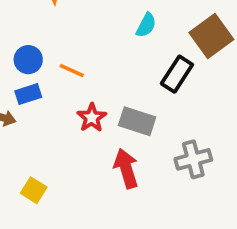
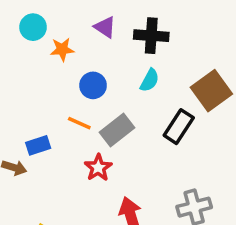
blue circle: (28, 60) -> (93, 85), moved
gray rectangle: (137, 121) -> (117, 130), moved, turned -56

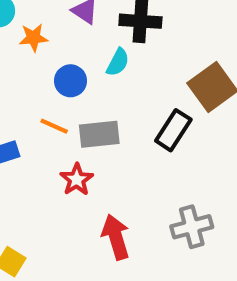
cyan semicircle: (150, 80) -> (118, 62), moved
gray rectangle: (117, 130) -> (99, 134), turned 32

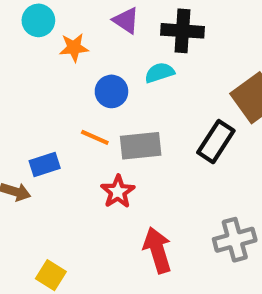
cyan semicircle: (118, 62) -> (160, 73), turned -136

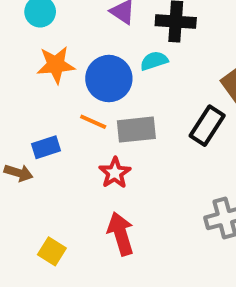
orange star: (74, 48) -> (56, 65), moved, size x1.4
blue circle: (111, 91) -> (109, 79), size x1.5
red arrow: (157, 250) -> (121, 234), moved

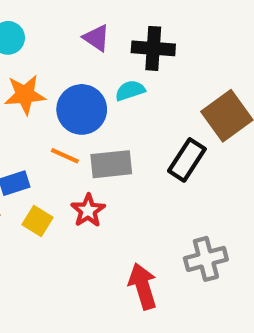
red arrow: (121, 234) -> (143, 286), moved
yellow square: (52, 251) -> (37, 221), moved

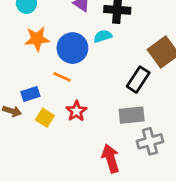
gray rectangle: (111, 164) -> (132, 115), moved

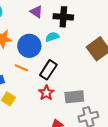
black rectangle: (138, 80) -> (48, 70), moved
red star: (76, 111) -> (46, 93), moved

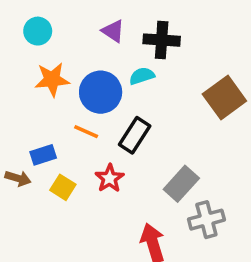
red star: (46, 93) -> (110, 178), moved
gray rectangle: (74, 97) -> (181, 184), turned -42

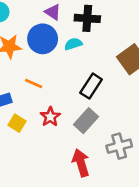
blue circle: (101, 92) -> (43, 39), moved
black rectangle: (135, 135) -> (91, 86), moved
gray rectangle: (181, 184) -> (86, 121), moved

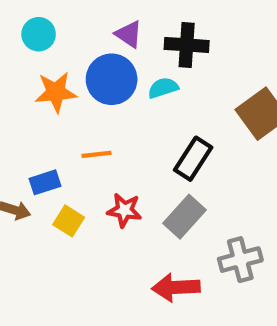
orange line: (34, 84) -> (97, 154), turned -30
red star: (50, 117) -> (124, 210), turned -30
red arrow: (81, 163) -> (176, 287), turned -76

